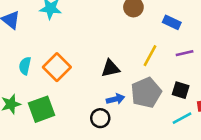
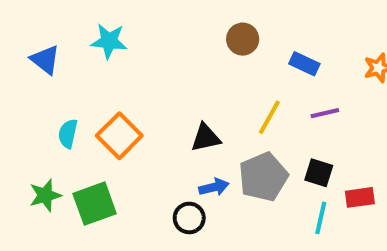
cyan line: (182, 118) -> (321, 218), turned -48

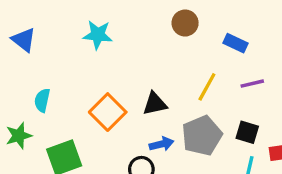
cyan star: (109, 41) -> (98, 35), moved
orange square: (119, 136) -> (108, 112), moved
green star: (45, 195) -> (19, 136), moved

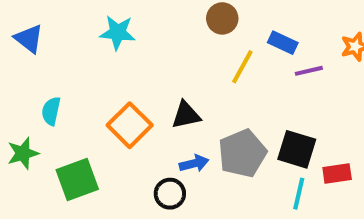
purple line: (252, 84) -> (309, 71), moved
yellow line: (207, 87) -> (242, 67), moved
black square: (247, 132) -> (297, 149), size x1.4

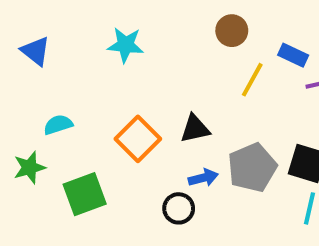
cyan semicircle: (51, 111) -> (58, 125), turned 60

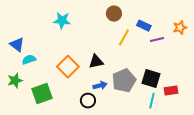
blue triangle: (36, 51) -> (17, 45), moved

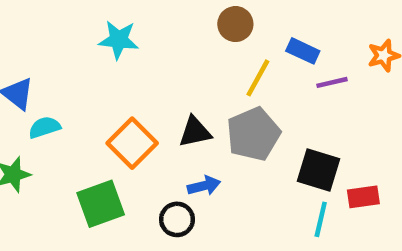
gray pentagon: (124, 81) -> (253, 134), moved
green square: (42, 94) -> (101, 204), moved

